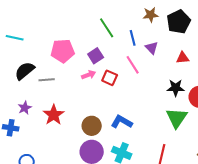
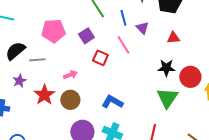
pink arrow: (89, 75) -> (70, 75), moved
purple star: (25, 108) -> (19, 81), moved
brown circle: (92, 126) -> (70, 100), moved

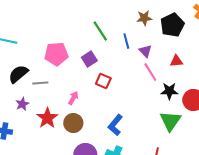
pink line: (123, 45) -> (150, 72), moved
pink arrow: (70, 75) -> (73, 98), turned -40
blue L-shape: (112, 102) -> (115, 125), turned -80

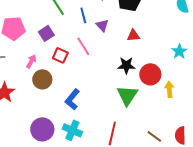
pink line: (150, 72) -> (83, 46), moved
pink arrow: (73, 98) -> (31, 61), moved
brown circle: (73, 123) -> (42, 79), moved

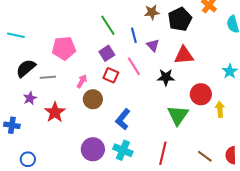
purple square: (46, 33) -> (107, 53), moved
red triangle: (133, 35) -> (184, 55), size x1.5
black star: (126, 65) -> (166, 77), moved

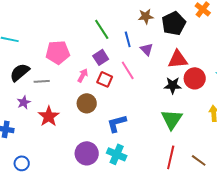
black star: (166, 77) -> (173, 85), moved
pink arrow: (82, 81) -> (83, 75), moved
red circle: (201, 94) -> (195, 78), moved
blue L-shape: (123, 119) -> (117, 123), turned 35
red line: (163, 153) -> (171, 157), moved

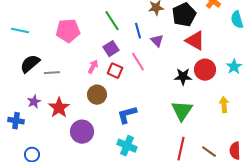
pink pentagon: (58, 52) -> (68, 31), moved
red triangle: (178, 59) -> (195, 41), moved, turned 35
purple star: (24, 102) -> (34, 102), moved
purple circle: (87, 153) -> (82, 132), moved

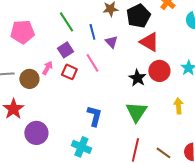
black star: (183, 77) -> (137, 78), turned 30
brown circle: (97, 95) -> (29, 79), moved
blue L-shape: (127, 115) -> (94, 116), moved, turned 120

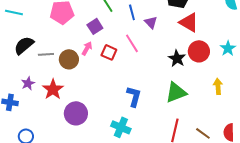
purple square: (65, 50) -> (95, 26), moved
green triangle: (136, 112) -> (176, 92), turned 35

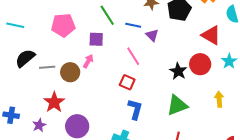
blue line: (132, 12) -> (133, 25), turned -63
red triangle: (189, 22) -> (211, 35), moved
purple square: (95, 26) -> (96, 39), turned 35
red square: (109, 52) -> (127, 82), moved
purple star: (28, 83) -> (39, 125), moved

